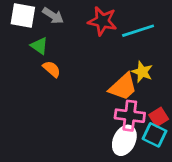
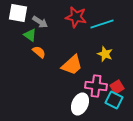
gray arrow: (53, 16) -> (40, 22), moved
orange trapezoid: (123, 87) -> (72, 65), moved
white ellipse: (124, 140) -> (80, 104), moved

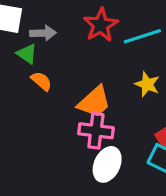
red star: (76, 17) -> (101, 25), turned 30
gray arrow: (40, 22) -> (43, 33), turned -35
pink cross: (96, 86) -> (96, 131), moved

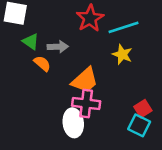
gray arrow: (43, 33) -> (58, 47), moved
yellow star: (147, 84) -> (122, 54), moved
white ellipse: (107, 164) -> (73, 123), moved, turned -32

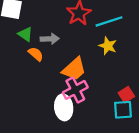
pink cross: (86, 103) -> (75, 90), turned -35
cyan square: (139, 125) -> (123, 110), turned -30

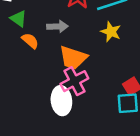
gray arrow: (50, 39) -> (58, 26), moved
orange trapezoid: (74, 69) -> (73, 58), turned 60

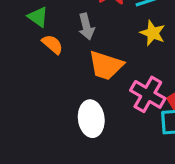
gray arrow: (58, 26) -> (86, 27), turned 78
pink cross: (74, 81) -> (148, 94), moved, turned -32

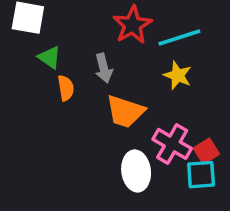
orange semicircle: (52, 44) -> (66, 88), turned 40
white ellipse: (91, 119) -> (136, 171), moved

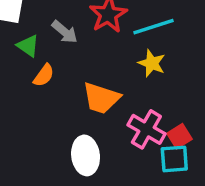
gray arrow: (104, 68) -> (65, 32), moved, turned -36
orange semicircle: (66, 88) -> (44, 75), turned 45
white ellipse: (136, 171) -> (86, 155), moved

